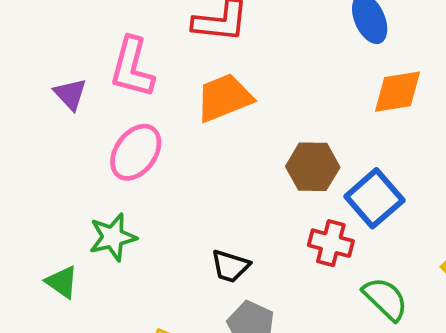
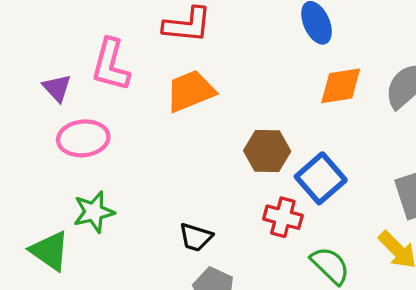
pink ellipse: (136, 152) -> (83, 138), moved, turned 48
green triangle: (62, 282) -> (50, 251), size x1.4

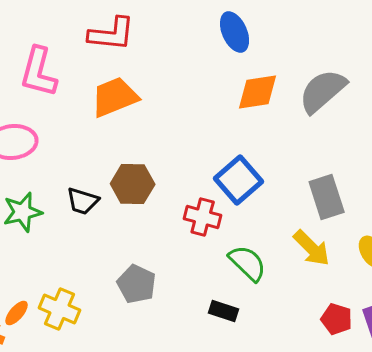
brown hexagon: (267, 151) -> (133, 184), moved
black trapezoid: (196, 237) -> (83, 201), moved

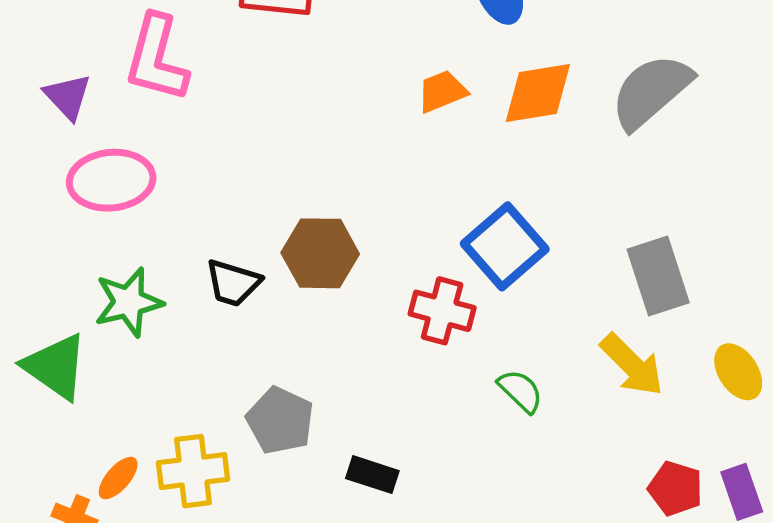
orange trapezoid: (115, 97) -> (442, 91), moved, size x0.6
green semicircle: (248, 263) -> (520, 391), size x0.7
gray pentagon: (137, 284) -> (280, 421), moved
yellow cross: (60, 309) -> (193, 471), turned -30
black rectangle: (224, 311) -> (372, 475), moved

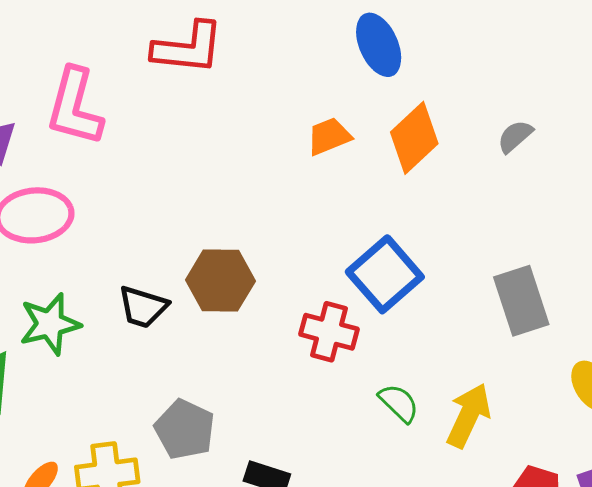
gray semicircle: (651, 91) -> (515, 136), size x0.5
orange diamond: (538, 93) -> (414, 138), turned -34
yellow arrow: (632, 365) -> (469, 415), moved, turned -110

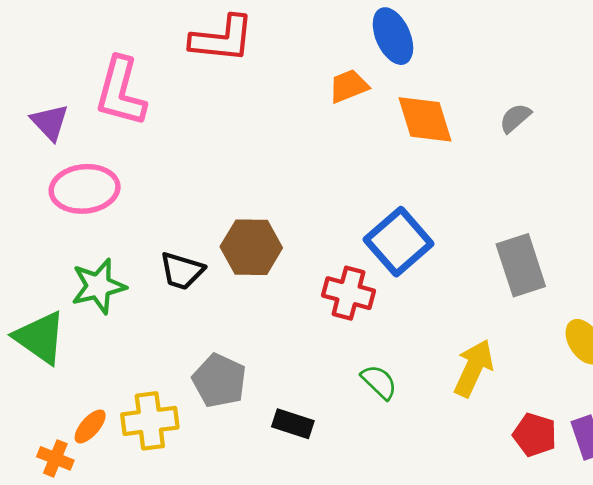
orange trapezoid: (329, 136) -> (349, 86), moved
orange diamond: (414, 138) -> (425, 119), turned -64
green semicircle: (399, 403) -> (379, 382), moved

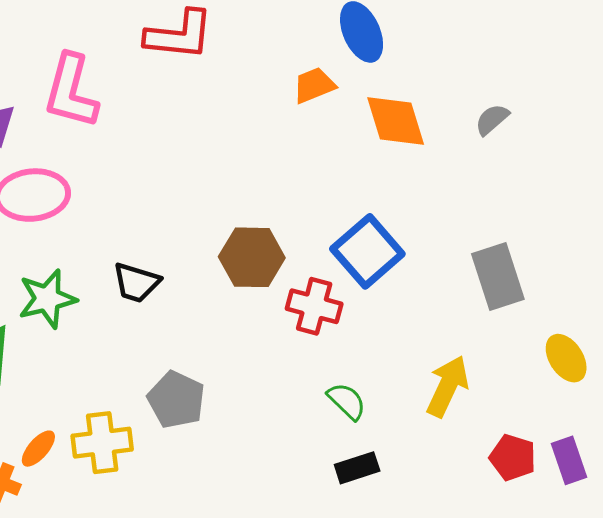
brown hexagon: (251, 247) -> (252, 257), moved
black rectangle: (293, 424) -> (357, 468), moved, turned -36

